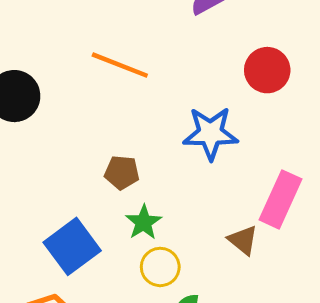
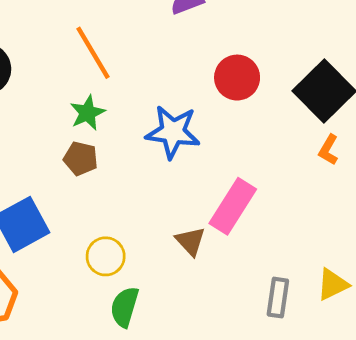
orange line: (120, 65) -> (93, 53), turned 30
green star: (144, 222) -> (87, 113), moved

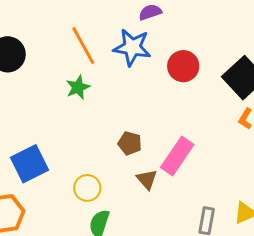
blue star: (173, 132) -> (132, 47), moved
brown pentagon: (81, 158) -> (130, 143), moved

